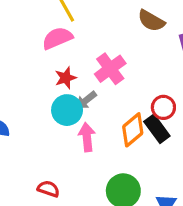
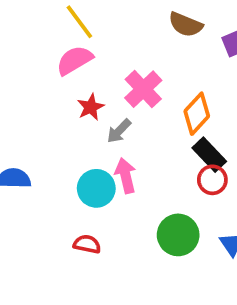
red circle: (163, 107) -> (212, 180), moved
cyan circle: (67, 110) -> (96, 188), moved
orange diamond: (133, 130) -> (197, 114), moved

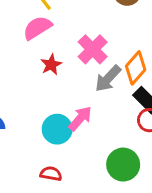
gray arrow: (119, 131) -> (108, 79), moved, size x1.4
pink arrow: (126, 176) -> (80, 118), turned 56

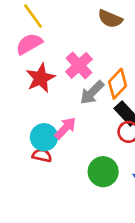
red star: (51, 65) -> (41, 78), size x1.5
red semicircle: (51, 174) -> (42, 155), moved

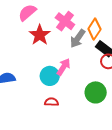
red semicircle: (42, 155) -> (51, 102), moved

